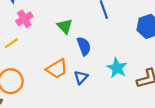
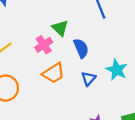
pink cross: (24, 19) -> (44, 45), moved
blue triangle: (81, 77) -> (89, 79), moved

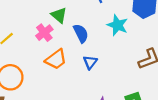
cyan star: (117, 70) -> (117, 25), moved

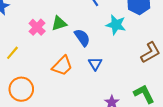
green triangle: (59, 15) -> (59, 23), turned -49
pink cross: (44, 33) -> (37, 27), moved

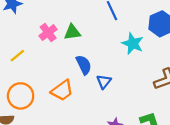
blue semicircle: (82, 38) -> (84, 65), moved
orange trapezoid: (62, 66) -> (62, 90), moved

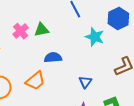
blue semicircle: (84, 65) -> (53, 58), turned -66
blue triangle: (104, 82) -> (85, 82), moved

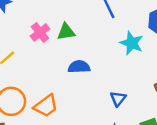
orange trapezoid: (35, 81) -> (46, 106), moved

